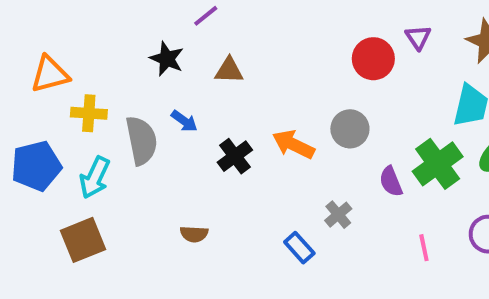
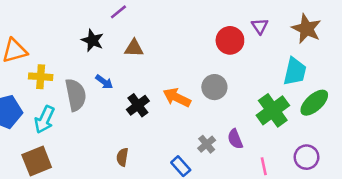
purple semicircle: (391, 181) -> (235, 139), moved
brown semicircle: (194, 234) -> (122, 157), moved, turned 96

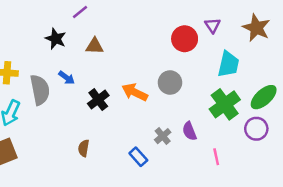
cyan trapezoid: (295, 72) -> (228, 64), moved
purple circle: (306, 157) -> (256, 129), moved

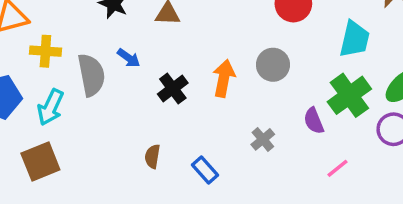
orange arrow: (135, 92) -> (224, 78), turned 75
purple semicircle: (189, 131) -> (314, 121), moved
blue rectangle: (138, 157) -> (205, 170), moved
pink line: (216, 157) -> (337, 168), turned 63

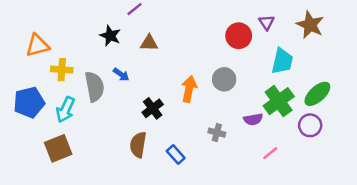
black cross: (173, 89) -> (153, 108), moved
purple semicircle: (314, 121) -> (253, 119), turned -78
gray cross: (263, 139) -> (217, 133), turned -35
brown semicircle: (152, 156) -> (138, 145), size x1.5

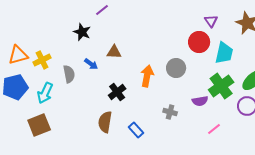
red circle: (239, 36) -> (199, 42), moved
brown triangle: (149, 43) -> (114, 52), moved
orange triangle: (38, 45) -> (18, 55), moved
yellow cross: (62, 70) -> (42, 60), turned -30
gray semicircle: (94, 87) -> (69, 74), size x0.7

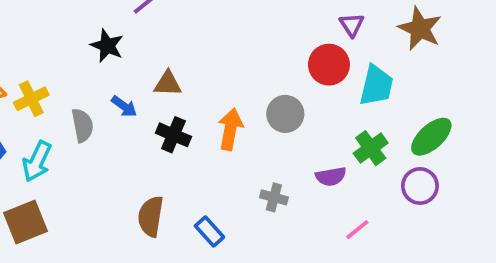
green cross: (221, 86) -> (371, 148), size x0.7
black cross: (117, 92) -> (173, 135), moved, turned -30

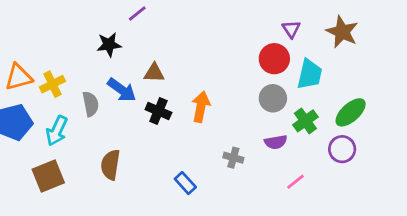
black star: (107, 46) -> (109, 45), turned -30
blue arrow: (124, 106) -> (122, 90), size x1.5
gray circle: (285, 114) -> (273, 98), moved
brown semicircle: (151, 216) -> (110, 165), moved

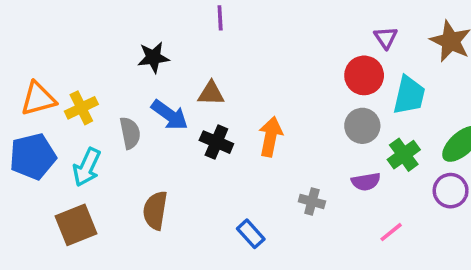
purple line: (137, 14) -> (220, 18), moved, turned -54

